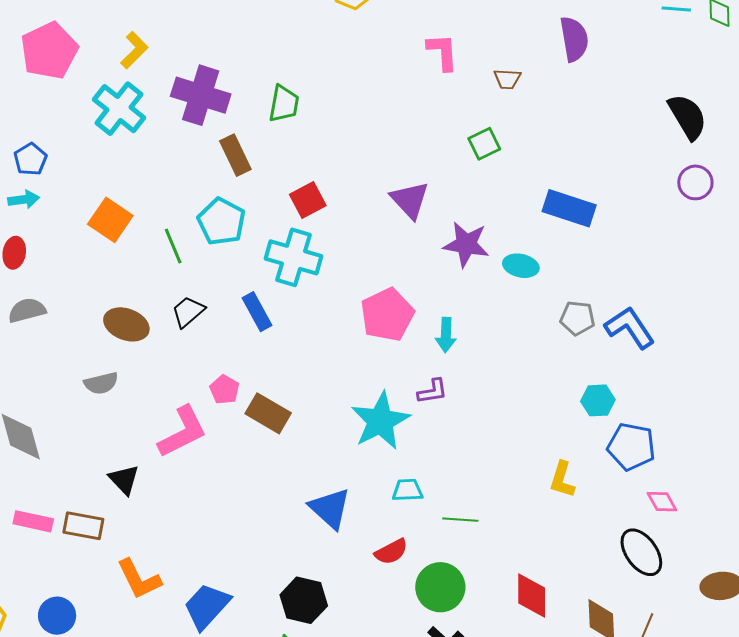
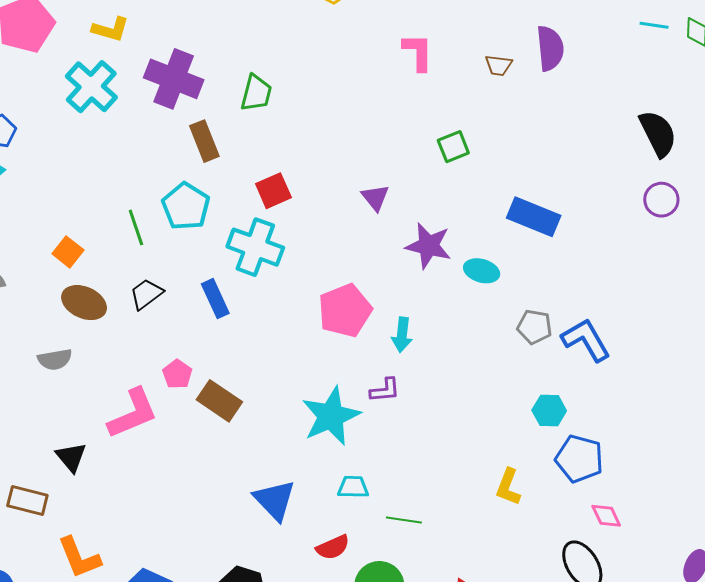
yellow L-shape: (134, 50) -> (111, 29), turned 57
brown trapezoid: (507, 79) -> (498, 65), moved
purple triangle: (410, 200) -> (375, 198), size x0.7
orange square: (110, 220) -> (68, 252), moved, size x0.7

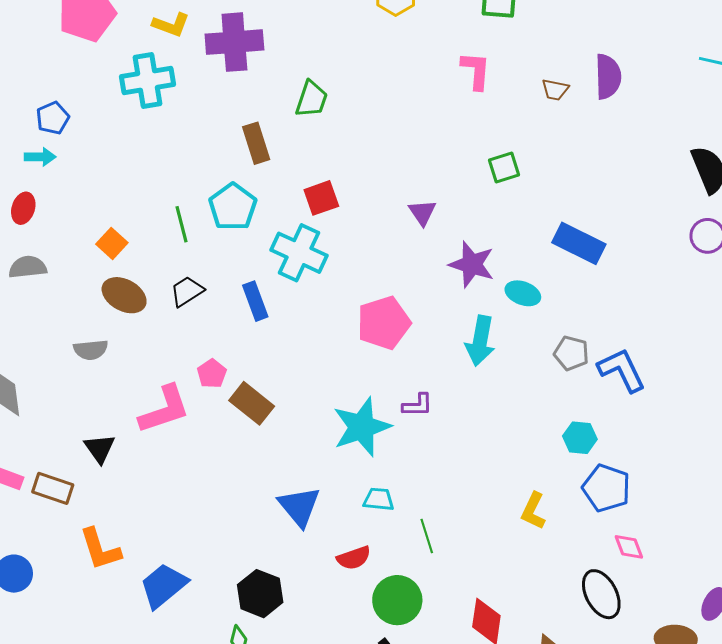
purple cross: (174, 79) -> (234, 42), moved, turned -30
cyan cross: (91, 87) -> (148, 80), turned 34
cyan arrow: (402, 335) -> (480, 341), moved, size x1.4
green line: (404, 520) -> (427, 536), turned 60

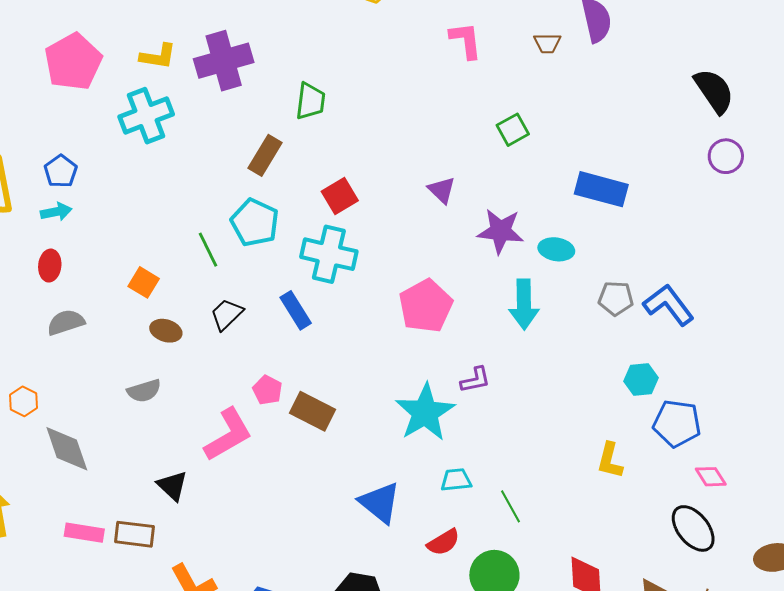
brown rectangle: (256, 143) -> (265, 155), turned 60
brown ellipse: (124, 295) -> (166, 331), size x0.7

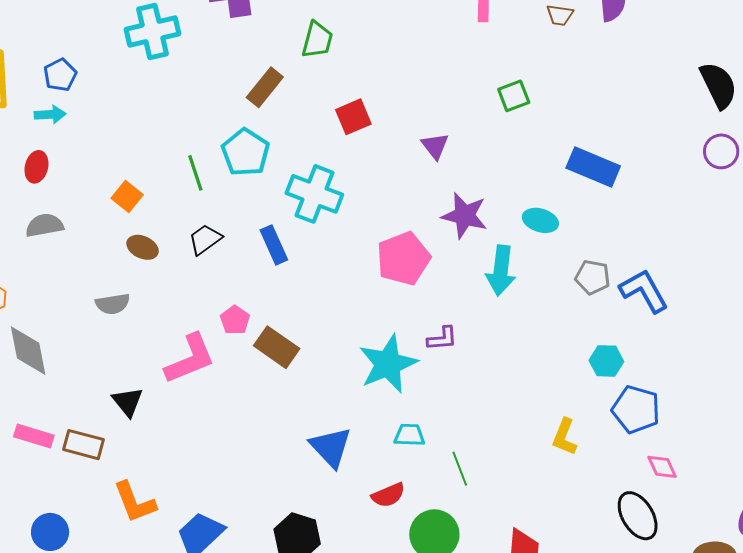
red square: (340, 196) -> (353, 117), moved
purple star: (501, 231) -> (465, 216), moved

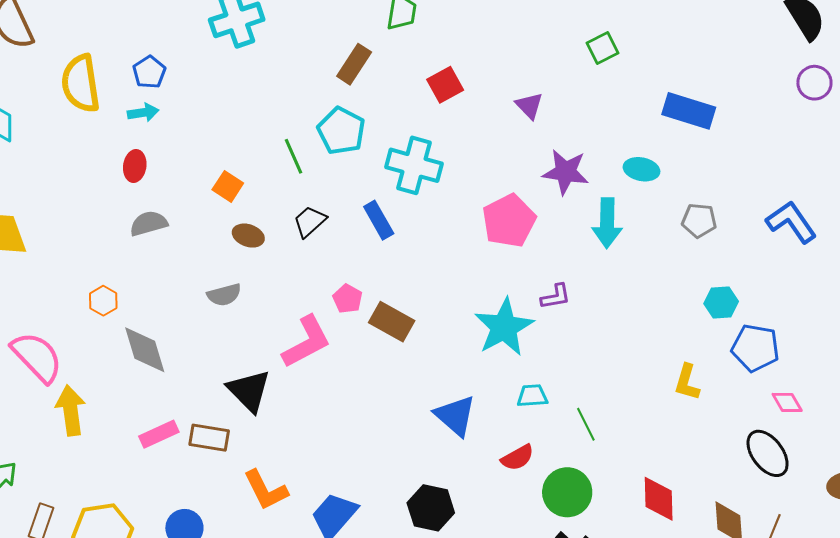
blue L-shape: (644, 291) -> (791, 222), moved
black triangle: (128, 402) -> (249, 391), size x1.4
pink rectangle: (34, 436) -> (159, 434), turned -36

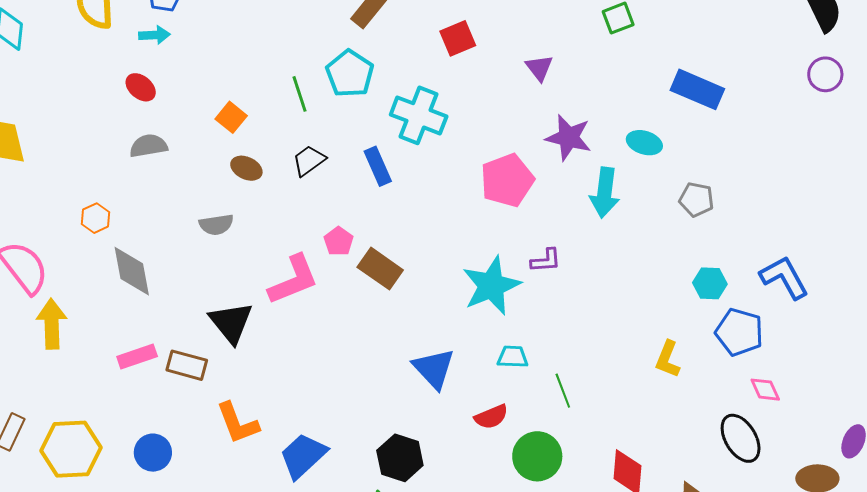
red ellipse: (135, 166) -> (141, 87), turned -64
blue L-shape: (791, 222) -> (784, 277), moved

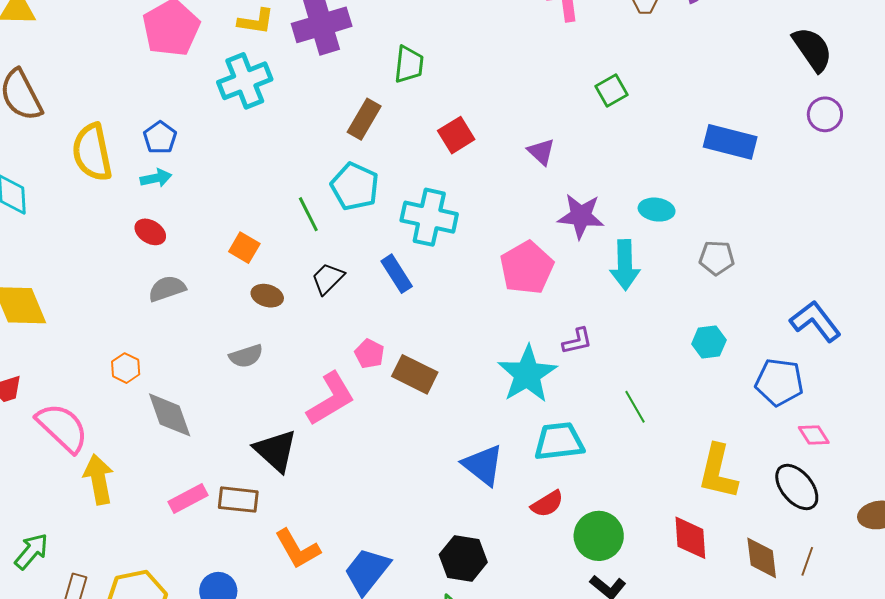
blue rectangle: (697, 89) -> (730, 142), moved
cyan hexagon: (710, 283) -> (709, 342), moved
cyan trapezoid: (513, 357) -> (559, 441), size x1.6
yellow L-shape: (668, 359) -> (718, 472), moved, size x1.5
green line: (563, 391) -> (635, 407), moved

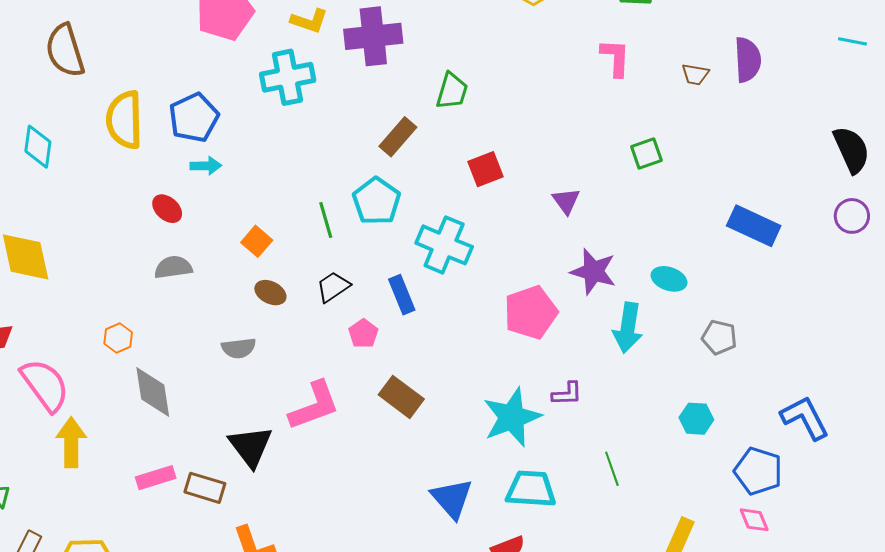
blue pentagon: (160, 138) -> (194, 118), size x1.5
cyan arrow: (156, 178) -> (206, 166), moved
pink pentagon: (369, 354) -> (363, 334), moved
pink diamond: (814, 435) -> (754, 520), moved

